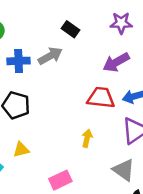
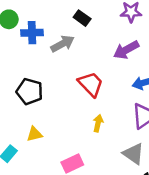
blue cross: (19, 61) -> (32, 33), moved
red trapezoid: (101, 98) -> (91, 84), moved, turned 40

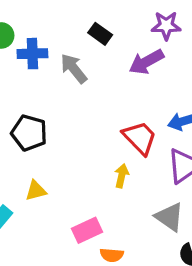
gray arrow: (63, 44) -> (74, 68), turned -100
purple arrow: (126, 50) -> (146, 62), moved
red trapezoid: (91, 84) -> (140, 138), moved

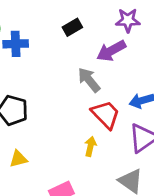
black rectangle: (100, 34) -> (72, 27), turned -66
gray arrow: (74, 68) -> (89, 80), moved

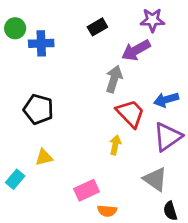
gray arrow: (89, 80) -> (114, 79), turned 56

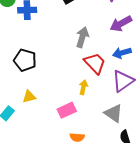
purple arrow: (136, 50) -> (121, 24), moved
pink rectangle: (86, 190) -> (67, 110), moved

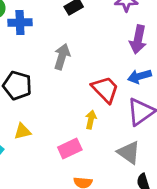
purple arrow: (121, 24) -> (138, 40), turned -50
gray arrow: (82, 37) -> (62, 57), moved

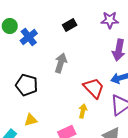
blue cross: (20, 22) -> (29, 37), turned -36

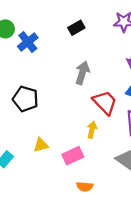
gray arrow: (61, 63) -> (82, 73), moved
yellow triangle: (31, 120) -> (41, 145), moved

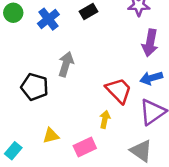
blue cross: (28, 42) -> (48, 19), moved
gray arrow: (82, 73) -> (66, 64), moved

